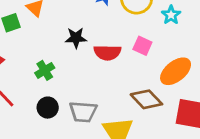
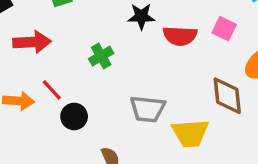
brown diamond: (146, 99) -> (227, 96), turned 36
black circle: (48, 108) -> (74, 116), moved

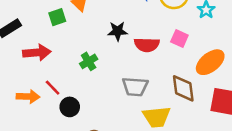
gray trapezoid: (148, 109) -> (135, 87), moved

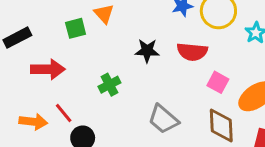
pink square: (179, 38) -> (218, 82), moved
red semicircle: (147, 45) -> (192, 52), moved
gray trapezoid: (135, 87) -> (163, 119), turned 32

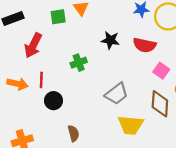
red arrow: (48, 69) -> (33, 45), turned 110
red line: (64, 113) -> (41, 80), turned 35
gray trapezoid: (163, 119) -> (117, 94), turned -85

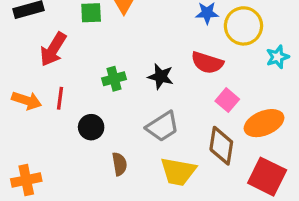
black star: (110, 40) -> (161, 77), moved
black circle: (53, 101) -> (91, 127), moved
brown semicircle: (73, 133) -> (119, 164), moved

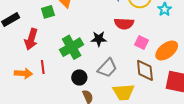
green cross: (114, 79) -> (72, 47), size x1.6
black circle: (91, 127) -> (79, 77), moved

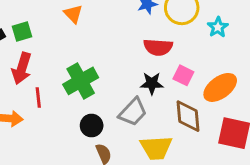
green square: (48, 12) -> (22, 31), moved
black star: (99, 39) -> (152, 83), moved
red line: (43, 67) -> (38, 98), moved

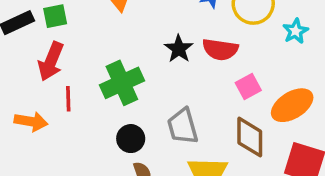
pink square: (183, 75) -> (248, 87), turned 30
black star: (152, 83) -> (179, 49), moved, turned 30
gray trapezoid: (133, 112) -> (183, 126), turned 116

